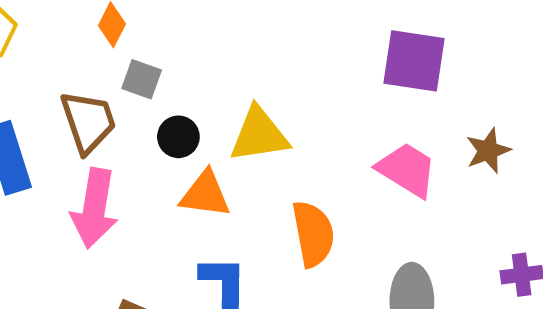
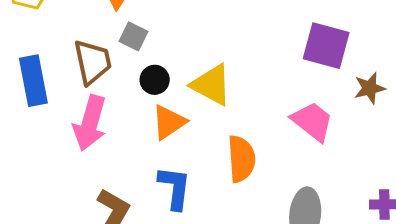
yellow triangle: (259, 135) -> (211, 85), turned 30
brown star: (488, 151) -> (370, 88), moved
orange triangle: (205, 194) -> (169, 122), turned -48

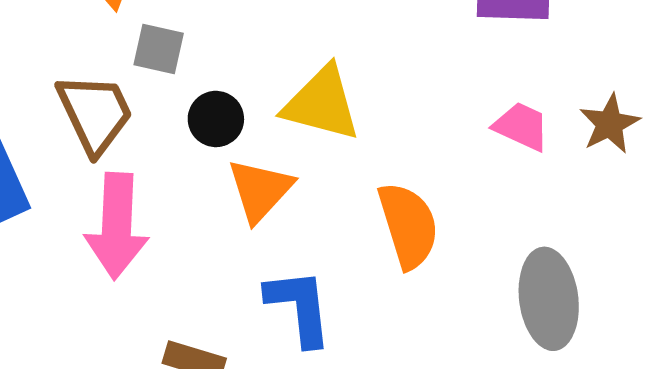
brown star: (370, 88) -> (610, 124), moved
pink trapezoid: (312, 121) -> (521, 126), size x0.7

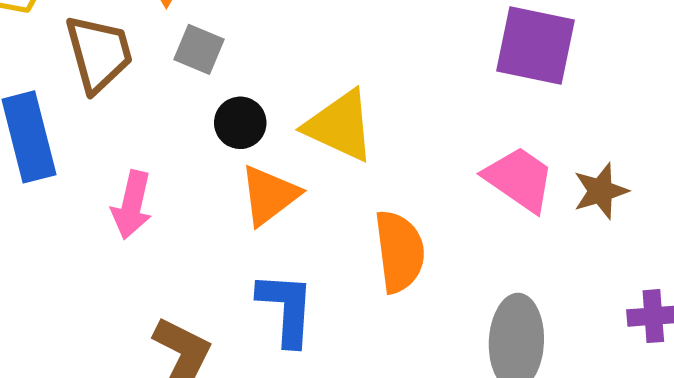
brown trapezoid: (95, 113) -> (99, 53), moved
pink trapezoid: (521, 126) -> (519, 179), size x1.4
pink arrow: (117, 226) -> (132, 205), size x0.7

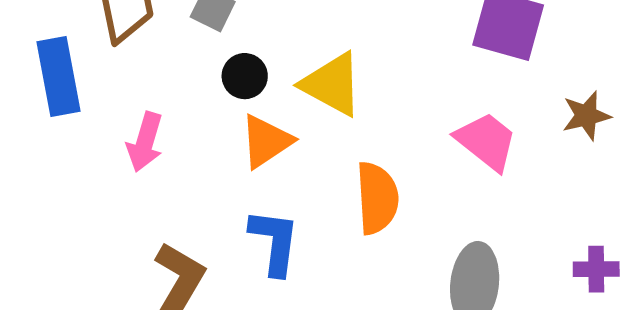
brown star: (601, 191) -> (586, 116), moved

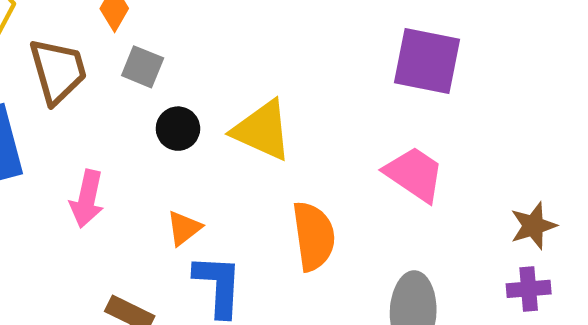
brown star: (586, 116) -> (533, 226), moved
orange triangle: (266, 141) -> (184, 228), moved, size x0.7

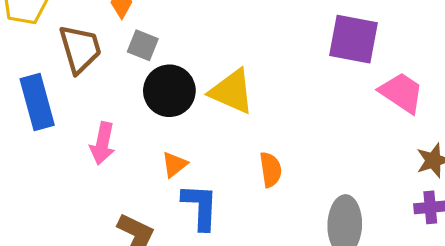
black circle: (178, 129) -> (169, 91), size x1.6
pink trapezoid: (414, 174) -> (402, 93), moved
orange semicircle: (314, 236) -> (271, 170), size x0.7

